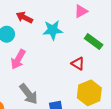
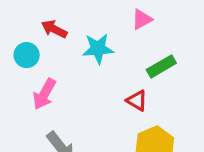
green rectangle: (94, 42) -> (161, 66), turned -66

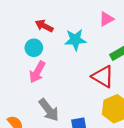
cyan circle: (27, 55) -> (34, 48), moved
red triangle: (137, 101) -> (103, 77), size x1.5

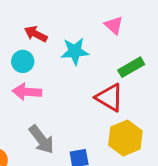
pink triangle: (106, 19) -> (114, 25), turned -49
pink arrow: (37, 72) -> (27, 92), turned 65

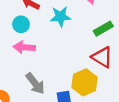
red triangle: (109, 98) -> (102, 57), moved
yellow hexagon: (125, 138) -> (85, 82), moved

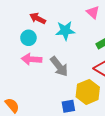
gray arrow: (35, 83) -> (59, 66), moved

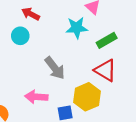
cyan star: (65, 31) -> (77, 28), moved
pink arrow: (32, 59) -> (36, 97), moved

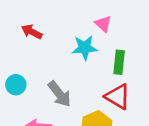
cyan circle: (20, 36) -> (16, 85), moved
green rectangle: (107, 40) -> (119, 62), turned -54

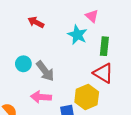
cyan star: (85, 48) -> (77, 35), turned 30
gray arrow: (60, 94) -> (45, 71), moved

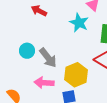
yellow hexagon: (87, 97) -> (76, 75), moved

